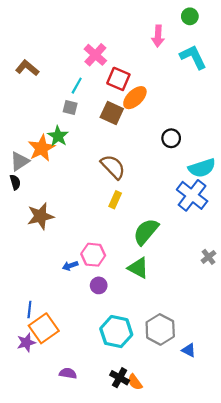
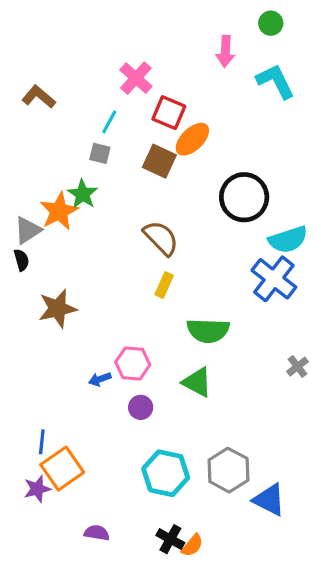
black circle: (171, 138) -> (244, 197), size x1.8
green semicircle: (146, 232) -> (208, 331), turned -128
blue triangle: (189, 350) -> (269, 500), size x1.6
orange semicircle: (135, 382) -> (192, 545), turned -105

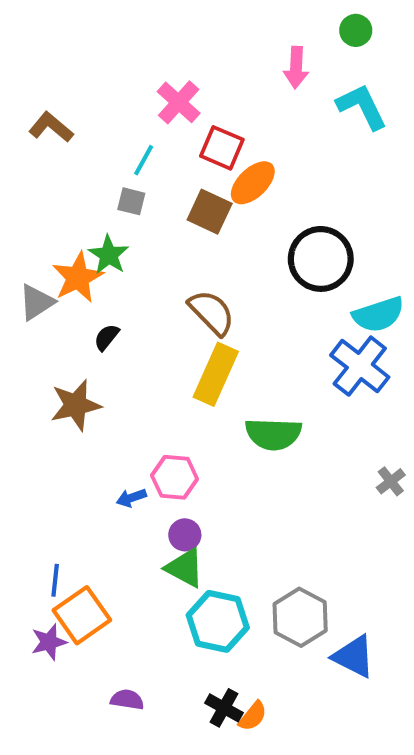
black semicircle: (21, 260) -> (107, 337), moved, turned -125
yellow rectangle: (164, 285) -> (216, 374), size x1.8
green triangle: (197, 382) -> (185, 568), moved

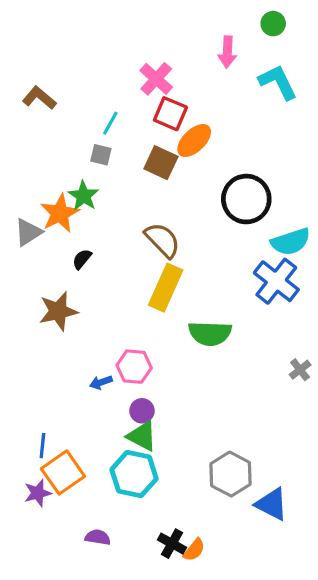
pink cross: (179, 102) -> (156, 79), moved
cyan hexagon: (218, 621) -> (134, 474), moved

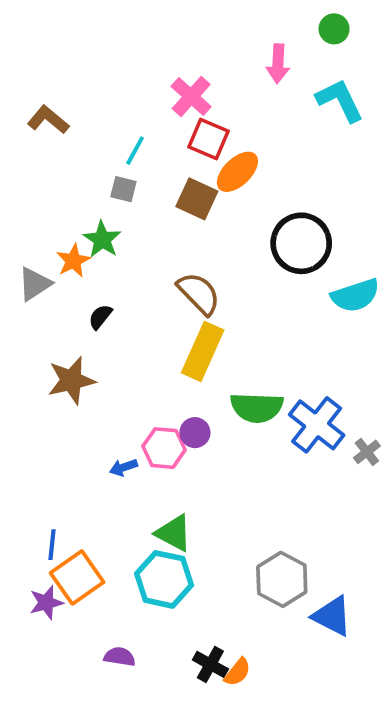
orange star: (60, 213) -> (73, 261), size x0.7
blue cross: (276, 281) -> (317, 425), moved
purple circle: (142, 411) -> (195, 433), moved

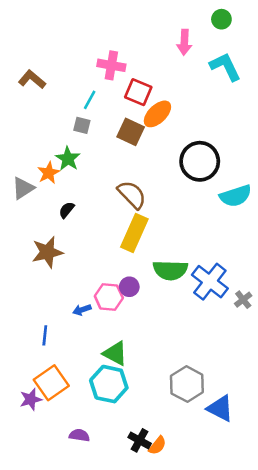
pink cross: (191, 96) -> (111, 65), moved, turned -32
blue line: (52, 545) -> (45, 335), moved

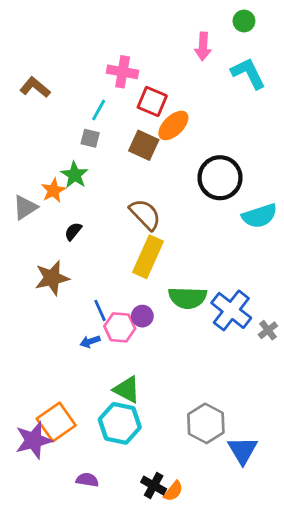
blue line: (45, 335) -> (100, 310), moved, turned -30
purple star: (31, 399) -> (34, 440), size x1.5
blue triangle: (220, 408) -> (243, 450), turned 32

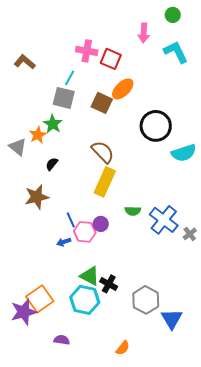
red square: (152, 101) -> (111, 59), moved
gray square: (90, 138) -> (64, 98), size x1.6
gray triangle: (25, 207) -> (18, 147), turned -48
green semicircle: (188, 298) -> (133, 211), size x0.6
black cross: (154, 486) -> (109, 284), moved

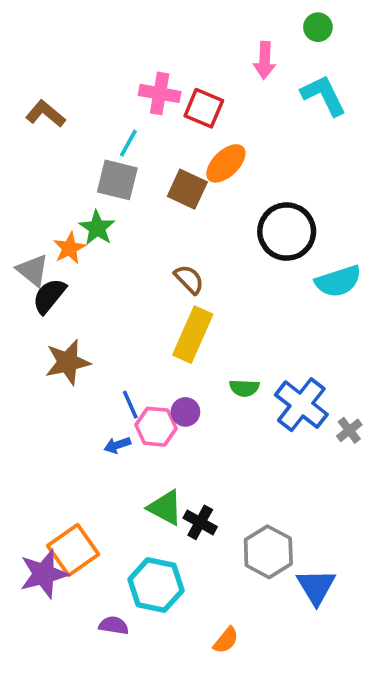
brown semicircle: (103, 152) -> (189, 279), size x0.7
black semicircle: (52, 164) -> (49, 296), moved, size x1.5
cyan hexagon: (85, 300) -> (156, 585), moved

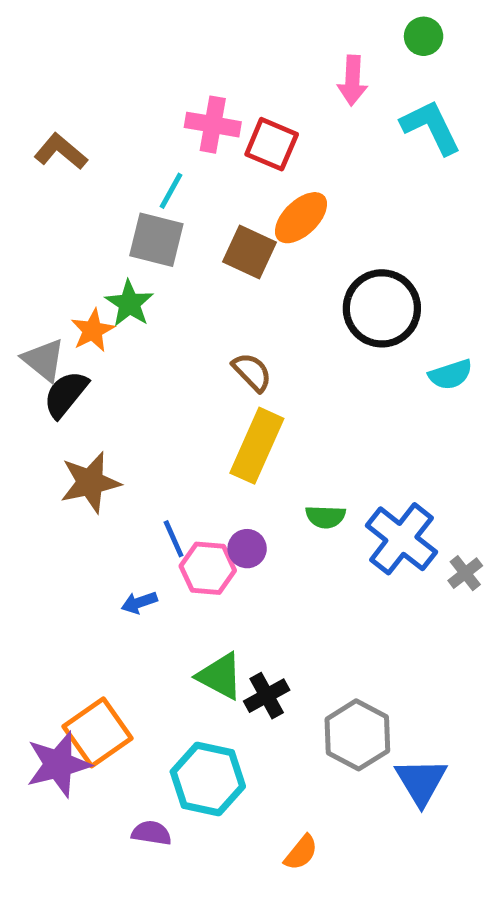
cyan semicircle: (338, 281) -> (451, 375), size x0.7
blue arrow: (117, 445) -> (139, 603), moved
black cross: (200, 522) -> (267, 696), turned 32

